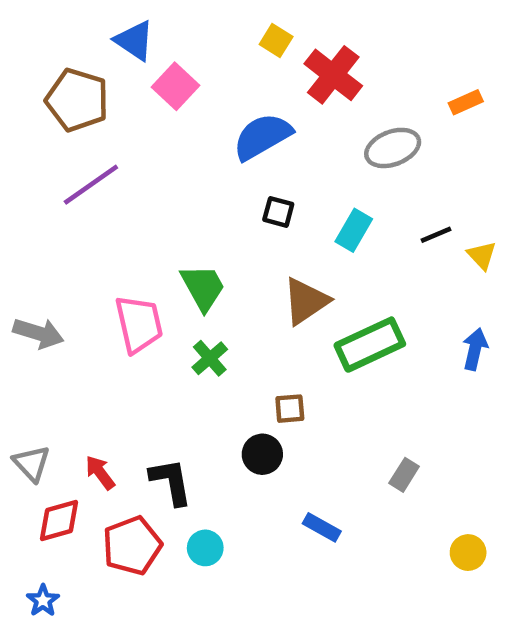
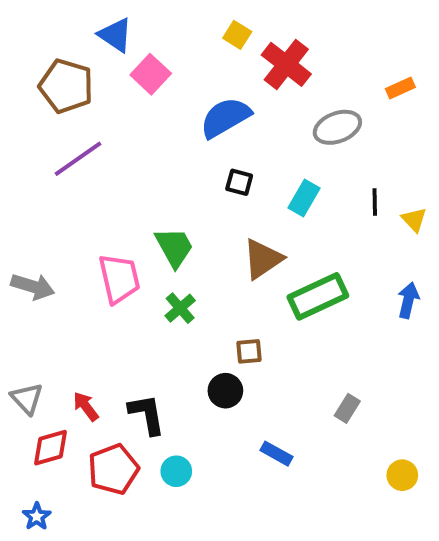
black line: (436, 235) -> (375, 202), turned -68

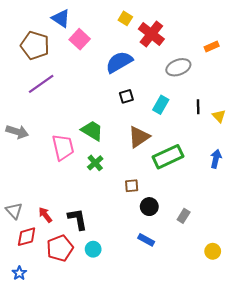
black square: (239, 182) -> (126, 96), turned -32
green trapezoid: (174, 247) -> (92, 131), turned -30
gray arrow: (33, 286) -> (17, 132), moved
black circle: (225, 391) -> (149, 207), moved

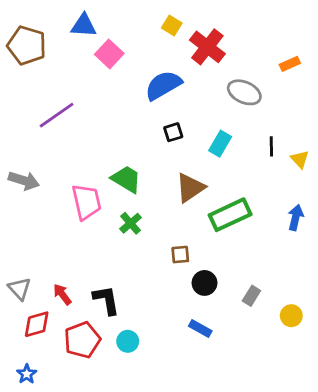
blue triangle: (61, 18) -> (84, 25), turned -30
brown pentagon: (35, 45) -> (27, 45), moved
gray ellipse: (178, 67) -> (244, 92), turned 45
yellow circle: (213, 251) -> (291, 316), moved

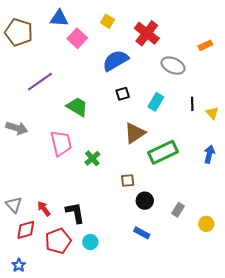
yellow square: (172, 25) -> (107, 21), moved
green trapezoid: (126, 179) -> (77, 107), moved

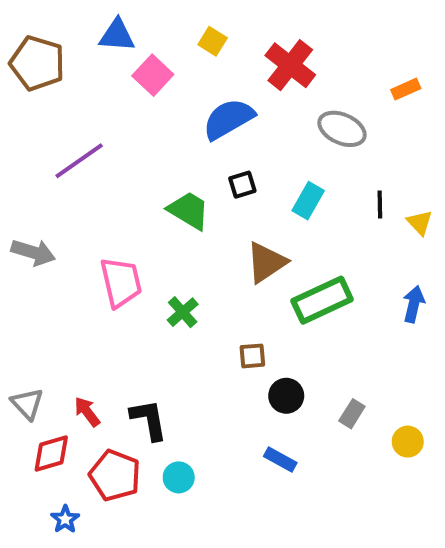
green trapezoid: (77, 107) -> (189, 211), moved
red pentagon: (58, 241) -> (115, 475), turned -30
blue star: (19, 265) -> (65, 519), moved

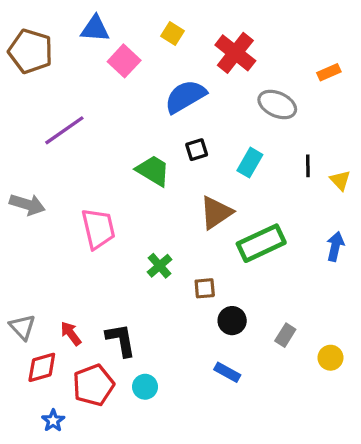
green cross: (183, 312) -> (160, 266), moved
red pentagon: (115, 475) -> (93, 385), turned 30

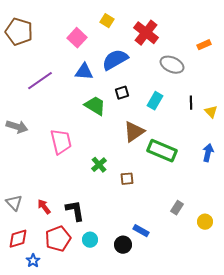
blue triangle: (95, 29) -> (84, 72), moved
green rectangle: (261, 243) -> (162, 151), turned 48
black circle: (232, 321) -> (123, 245), moved
red diamond: (42, 367) -> (18, 239), moved

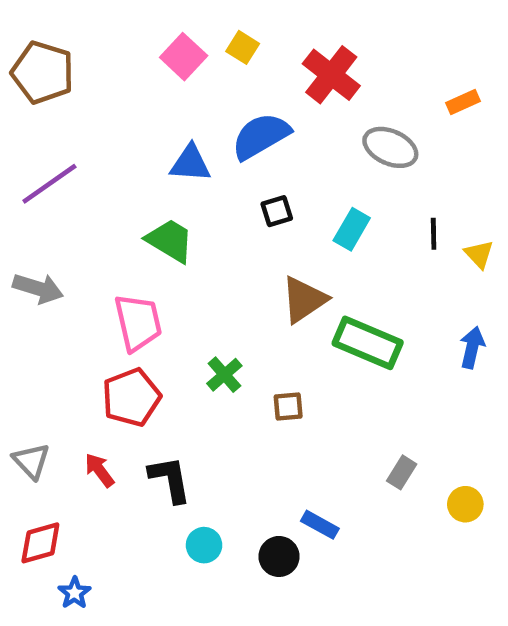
pink square: (77, 38) -> (184, 57), moved
purple line: (40, 81) -> (49, 184), moved
green trapezoid: (95, 106) -> (170, 241), moved
red pentagon: (58, 239) -> (131, 397), moved

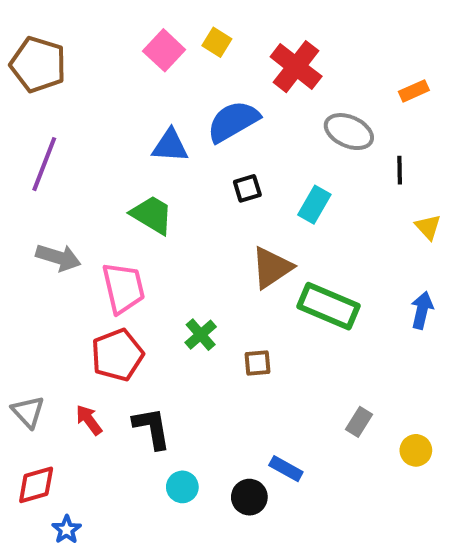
purple line: (49, 184) -> (44, 164), turned -34
black line: (434, 234) -> (400, 170), moved
gray arrow: (38, 288) -> (58, 257), moved

